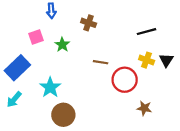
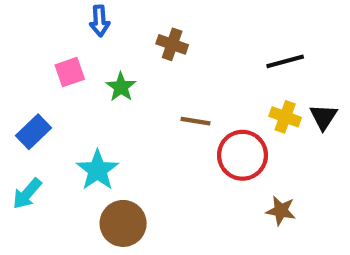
blue rectangle: (17, 68) -> (33, 132), size x0.7

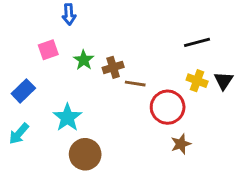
brown cross: (172, 44) -> (113, 67), moved, turned -36
brown star: (281, 211) -> (181, 144), moved, turned -30

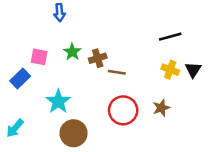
pink square: (48, 50) -> (39, 57), moved, turned 30
red circle: (168, 107) -> (123, 110), moved
cyan arrow: (19, 134) -> (15, 128), moved
brown star: (181, 144) -> (161, 108), moved

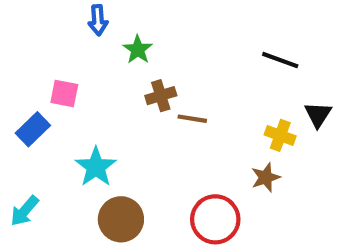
black line: (170, 37) -> (280, 60), turned 35
green star: (72, 52) -> (138, 50), moved
yellow cross: (170, 70) -> (280, 135), moved
red circle: (123, 110) -> (215, 219), moved

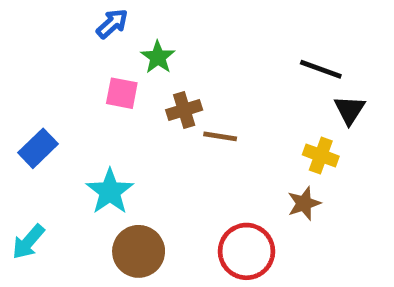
blue arrow: (98, 20) -> (112, 24), turned -128
pink square: (64, 94) -> (122, 93), moved
black triangle: (318, 115) -> (350, 110), moved

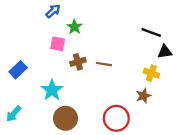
brown cross: (184, 110) -> (78, 62), moved
black triangle: (350, 110) -> (165, 52), turned 49

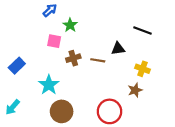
black triangle: (165, 52) -> (118, 49), moved

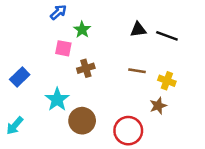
black triangle: (118, 49) -> (138, 30), moved
brown line: (98, 60) -> (137, 71), moved
brown circle: (62, 111) -> (82, 121), moved

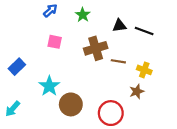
green star: (82, 30) -> (83, 15), moved
brown cross: (86, 68) -> (96, 48), moved, size x1.5

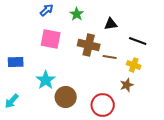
black line: (144, 31) -> (138, 41), moved
pink square: (55, 42) -> (51, 39), size x1.5
brown cross: (96, 48) -> (89, 45), turned 30
blue rectangle: (17, 67) -> (16, 62), turned 42

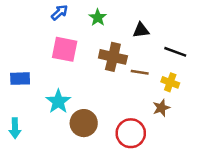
cyan arrow: (12, 101) -> (15, 128), turned -42

